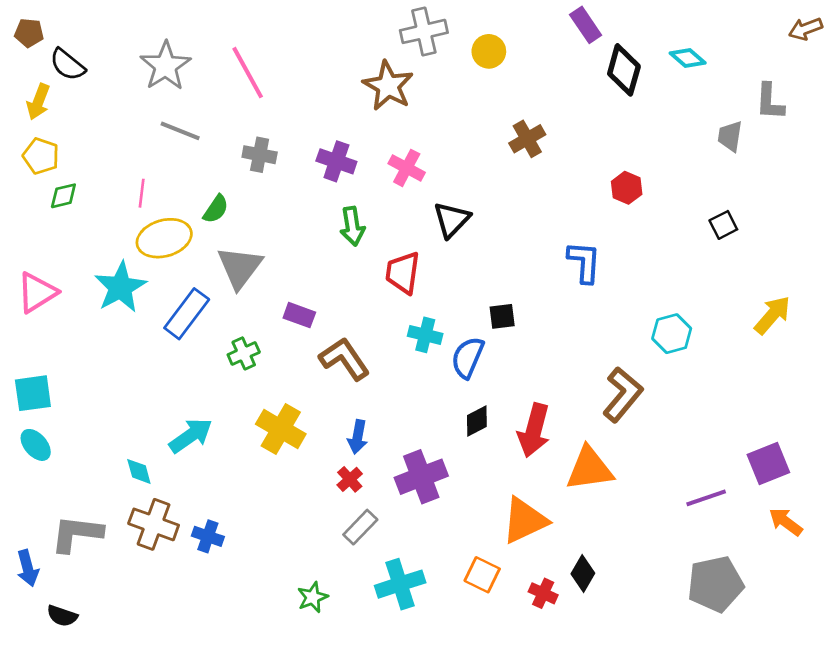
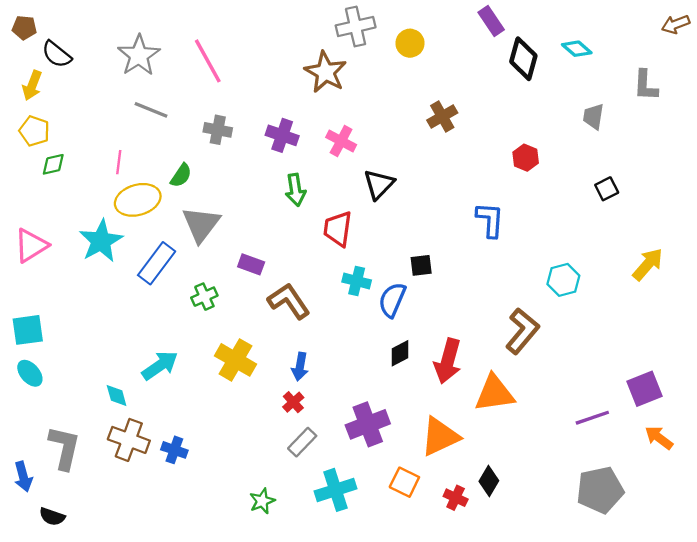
gray trapezoid: (730, 136) -> (593, 117), moved
purple cross: (421, 477) -> (368, 424), moved
gray L-shape: (77, 534) -> (64, 448), turned 96

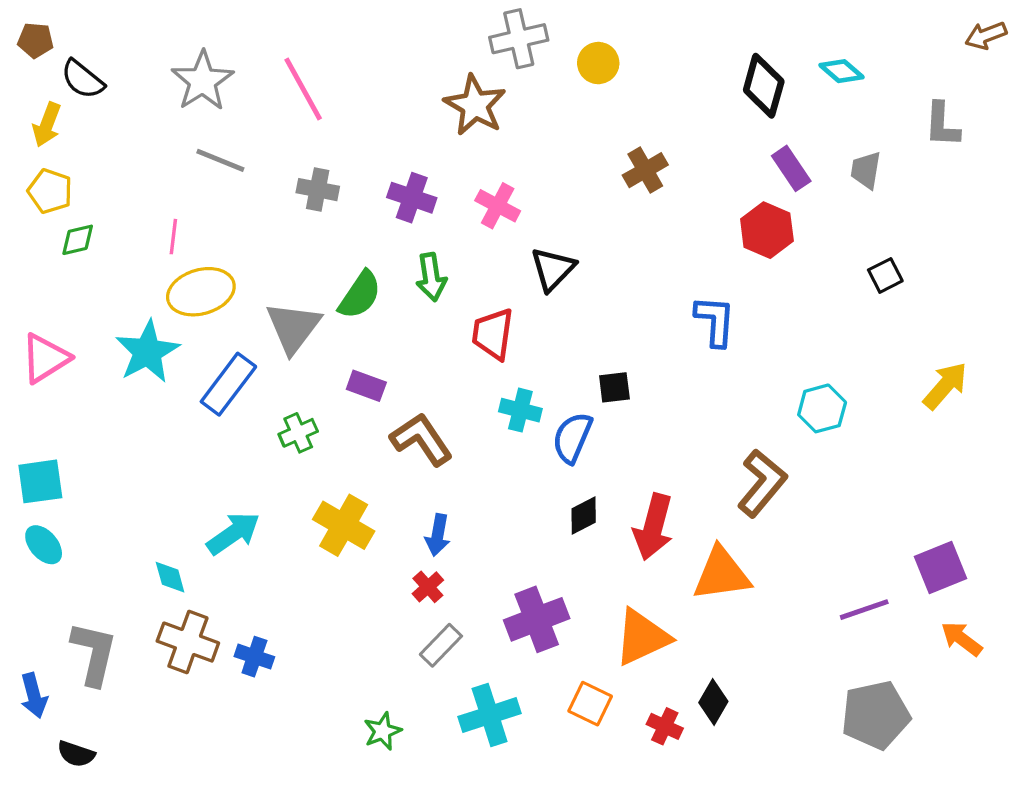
purple rectangle: (491, 21) -> (791, 168), moved
red hexagon: (526, 158) -> (767, 230), size x1.4
green semicircle: (181, 175) -> (360, 295), moved, size x1.4

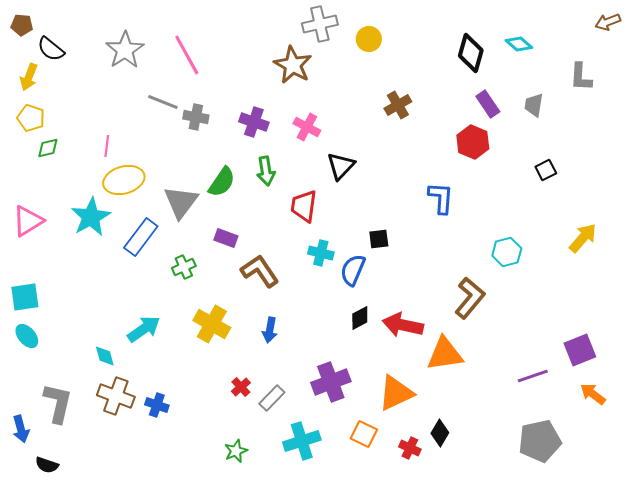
gray line: (220, 160) -> (163, 102), moved
red arrow: (653, 527) -> (403, 325), turned 87
red cross: (428, 587) -> (241, 387), moved

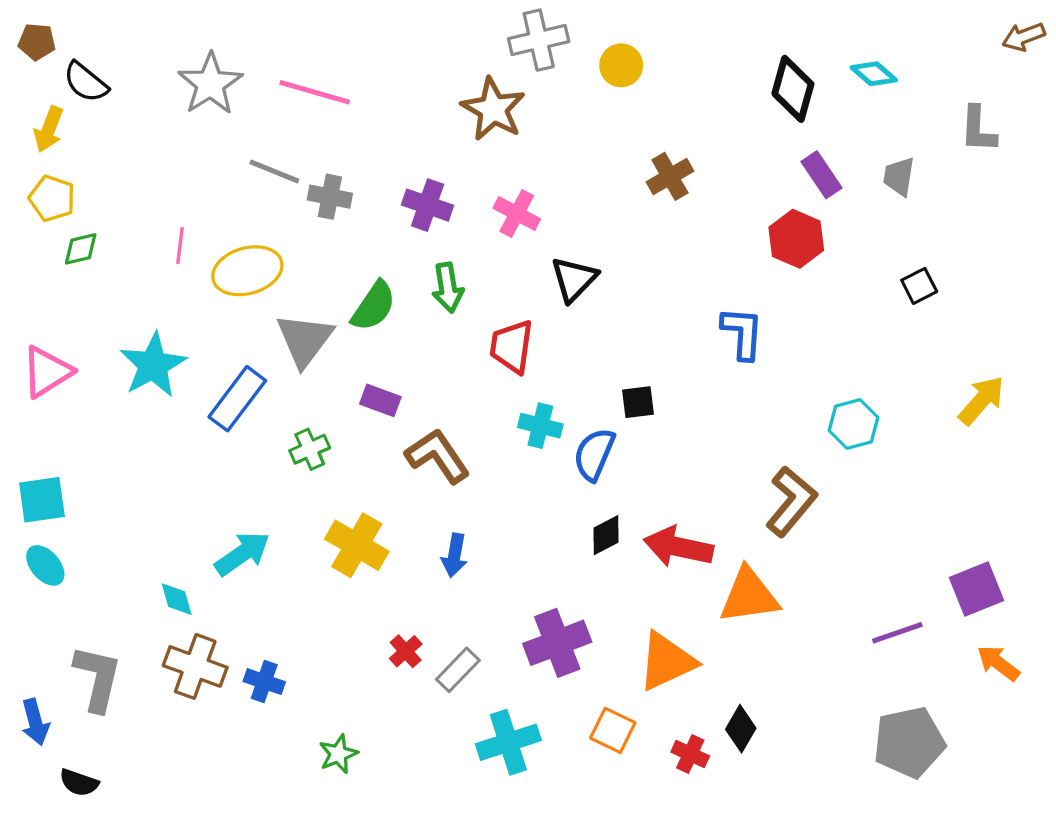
pink line: (187, 55) -> (315, 92), turned -45
yellow ellipse: (124, 180) -> (247, 271), moved
green star: (236, 451) -> (338, 754), moved

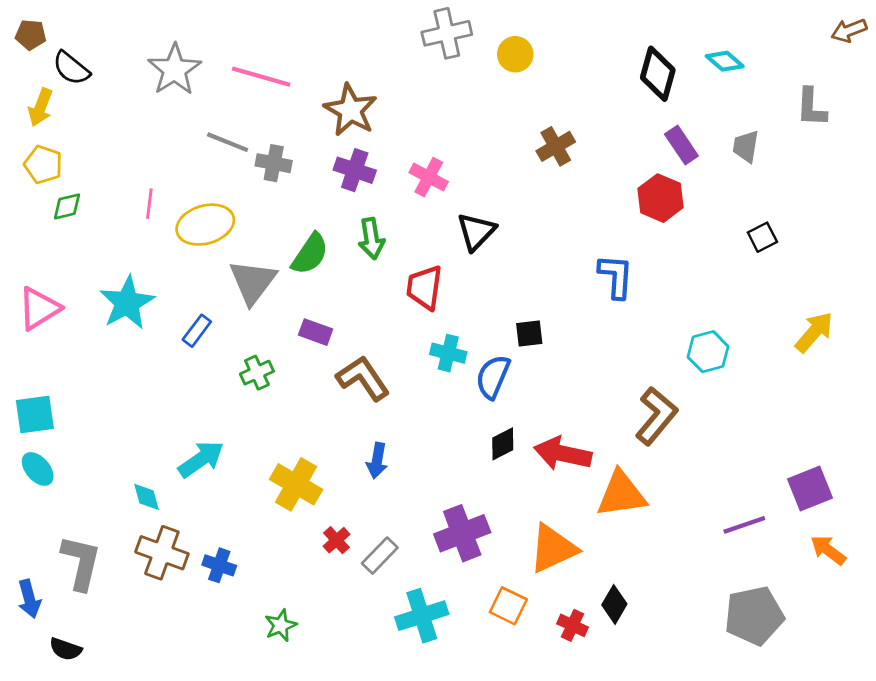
brown star: (493, 109) -> (350, 110), moved
blue rectangle: (237, 399) -> (197, 331), size x0.6
yellow cross: (357, 545) -> (296, 484), moved

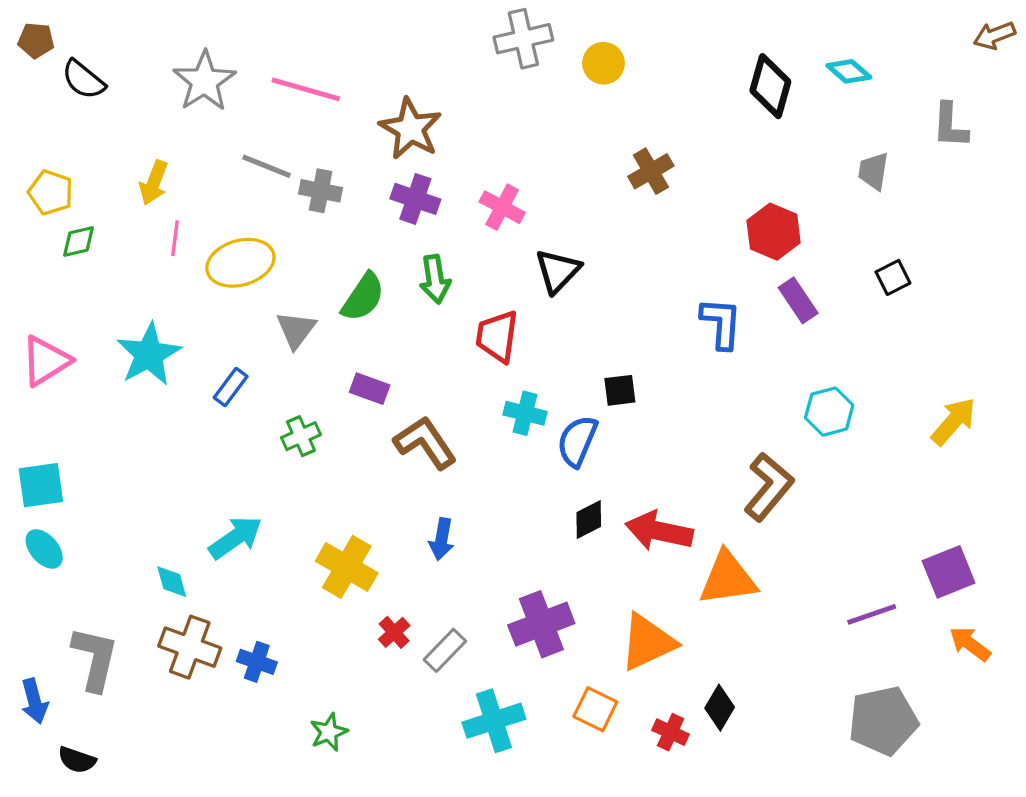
yellow arrow: (40, 107) -> (154, 183), moved
purple rectangle: (681, 145) -> (798, 300), moved
gray triangle: (253, 282) -> (296, 330), size x0.7
yellow arrow: (814, 332) -> (953, 421), moved

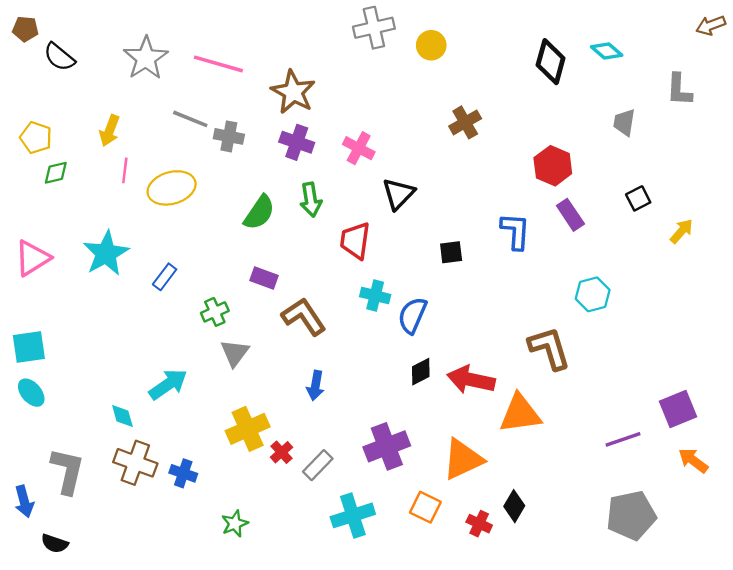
gray triangle: (296, 330) -> (235, 353), moved
black square: (620, 390) -> (451, 252), moved
yellow arrow: (953, 421) -> (682, 231), moved, size x0.7
brown L-shape: (769, 487) -> (549, 348), turned -57
yellow cross: (347, 567) -> (248, 429), moved, turned 36

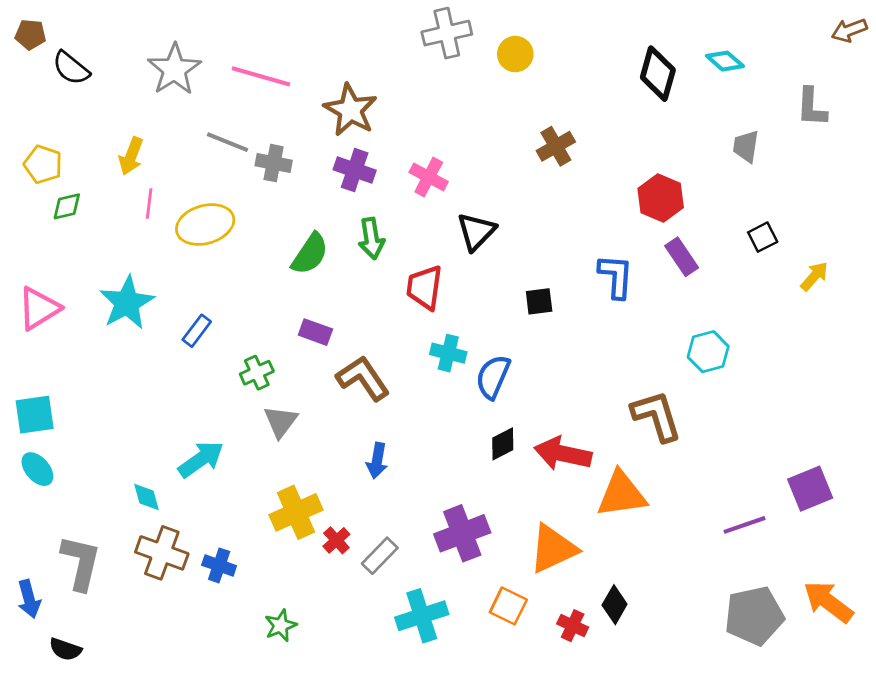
orange arrow: (693, 460) -> (828, 602), moved, size x1.4

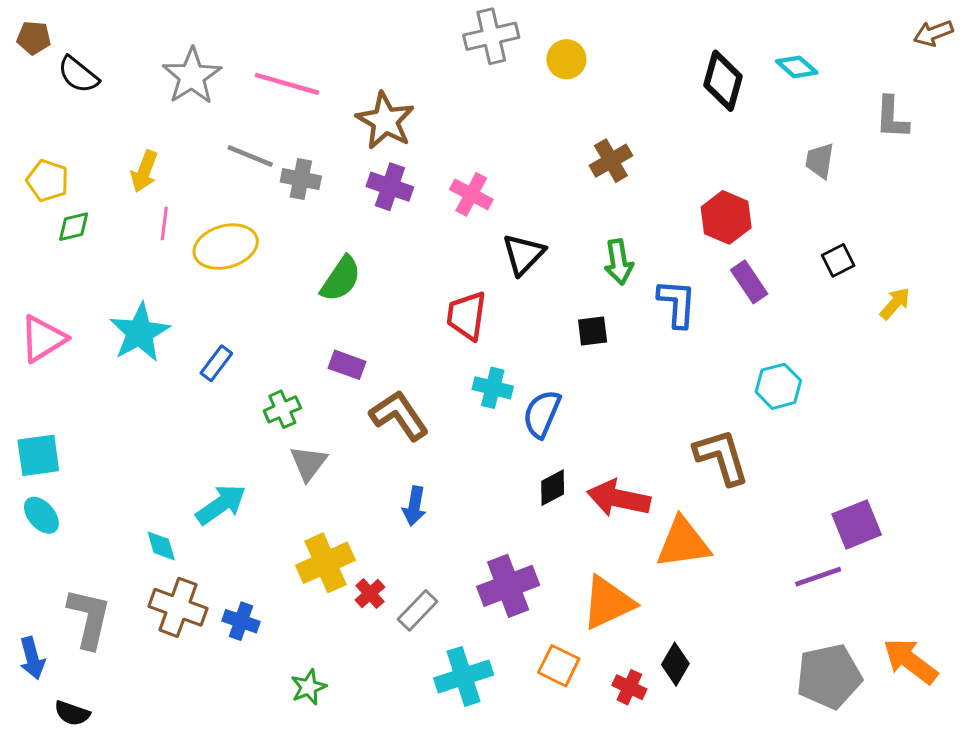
green arrow: (371, 238) -> (619, 262), moved
purple square: (810, 489) -> (857, 524), moved

